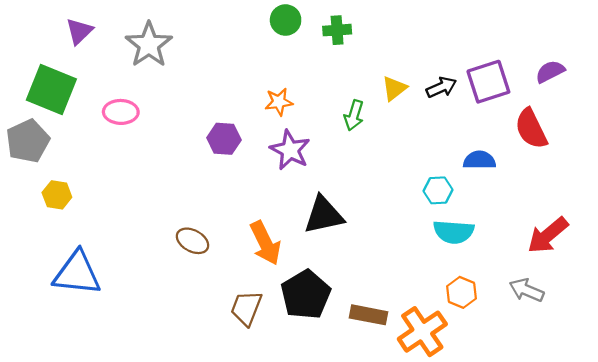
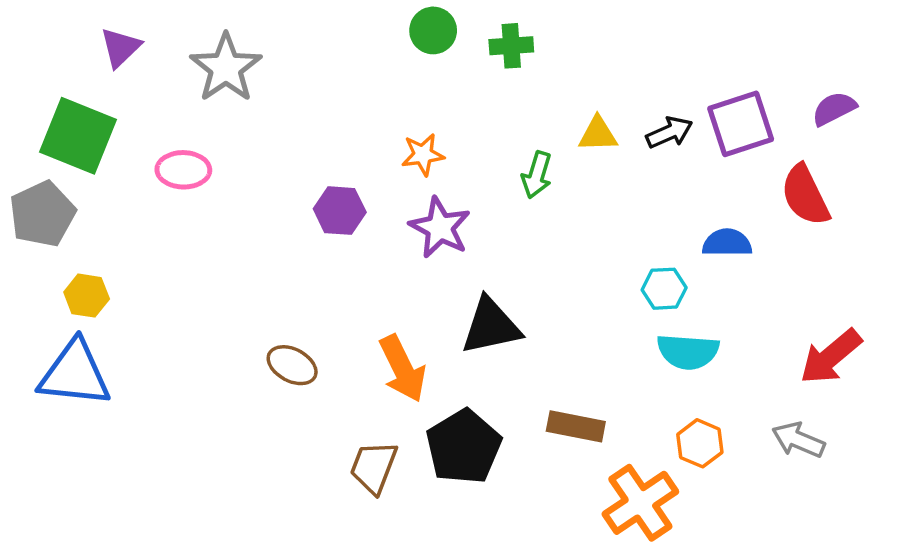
yellow triangle: (394, 88) -> (598, 134), turned 36
blue triangle: (77, 273) -> (75, 374), moved
brown rectangle: (368, 315) -> (576, 426), moved

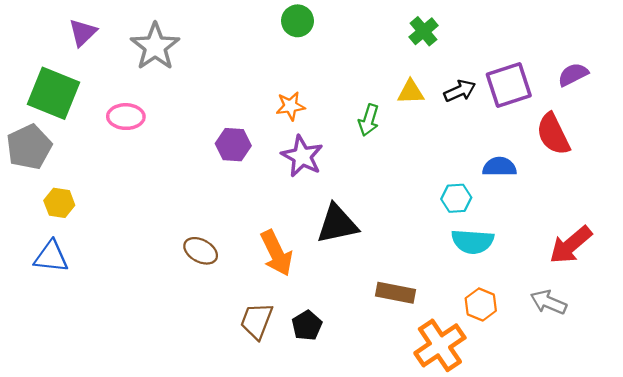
green cross: (511, 46) -> (424, 31), moved, turned -36
blue triangle: (75, 374) -> (51, 257), size x0.7
black pentagon: (464, 447) -> (307, 326), moved, size x0.6

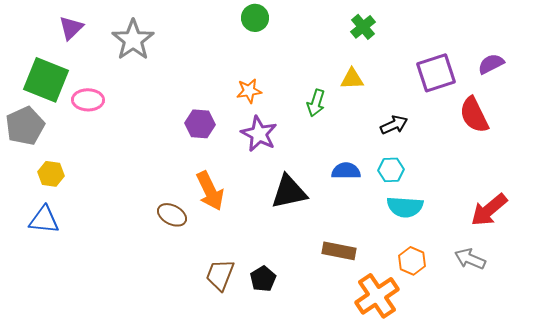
black arrow: (460, 91) -> (394, 125), moved
pink ellipse: (126, 117) -> (88, 100), moved
blue semicircle: (499, 167) -> (346, 171), moved
orange arrow: (276, 253) -> (210, 191), moved

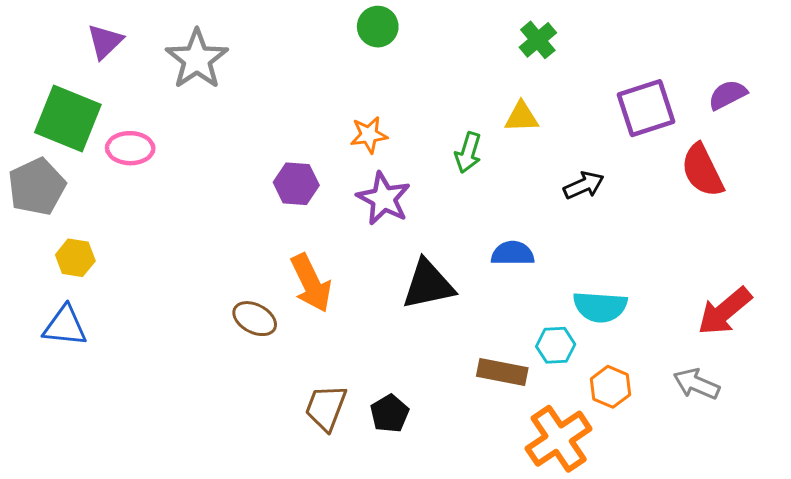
cyan hexagon: (391, 170) -> (556, 345), moved

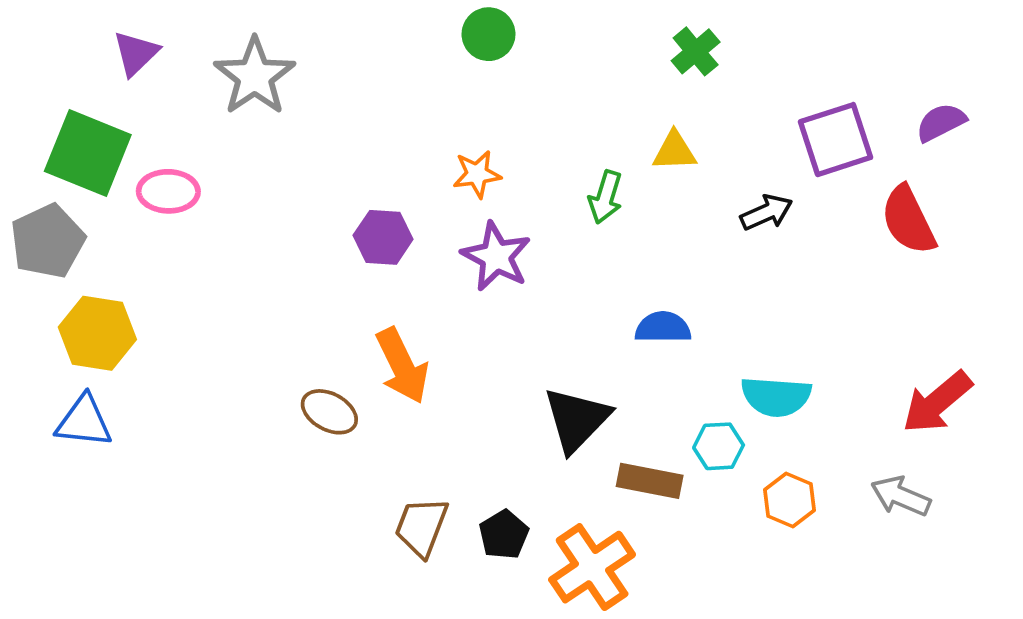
black arrow: (584, 185) -> (766, 212), moved
yellow hexagon: (75, 258) -> (97, 333), size x1.5
black triangle: (428, 285) -> (577, 419), moved, turned -34
orange cross: (559, 439) -> (592, 567), moved

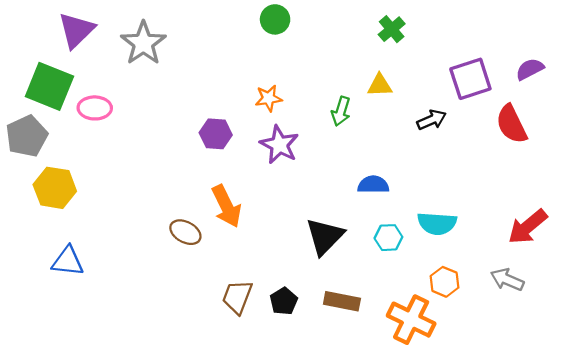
purple triangle: (136, 53) -> (76, 30), size x1.4
blue triangle: (84, 421) -> (68, 261), moved
cyan hexagon: (719, 446) -> (388, 238), moved
brown rectangle: (650, 481) -> (342, 301), moved
orange cross: (592, 567) -> (411, 320), moved, turned -30

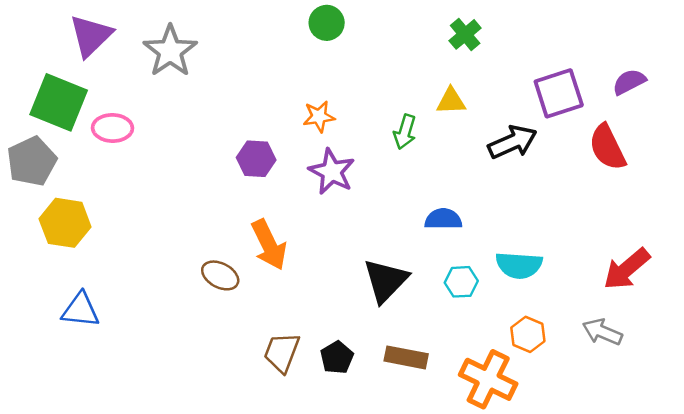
black arrow: (432, 120) -> (513, 142), size x1.4

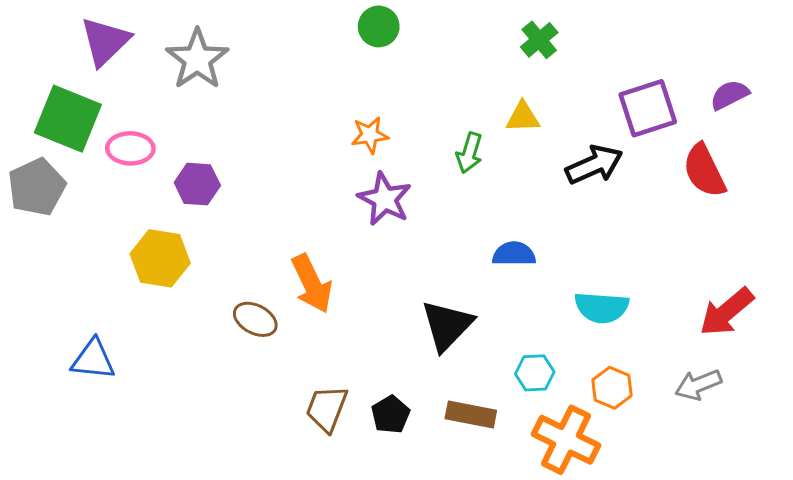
purple hexagon: (256, 159) -> (197, 184), moved
yellow hexagon: (65, 223) -> (160, 258), moved
cyan hexagon: (461, 282) -> (535, 373), moved
gray arrow: (602, 332) -> (698, 385), turned -45

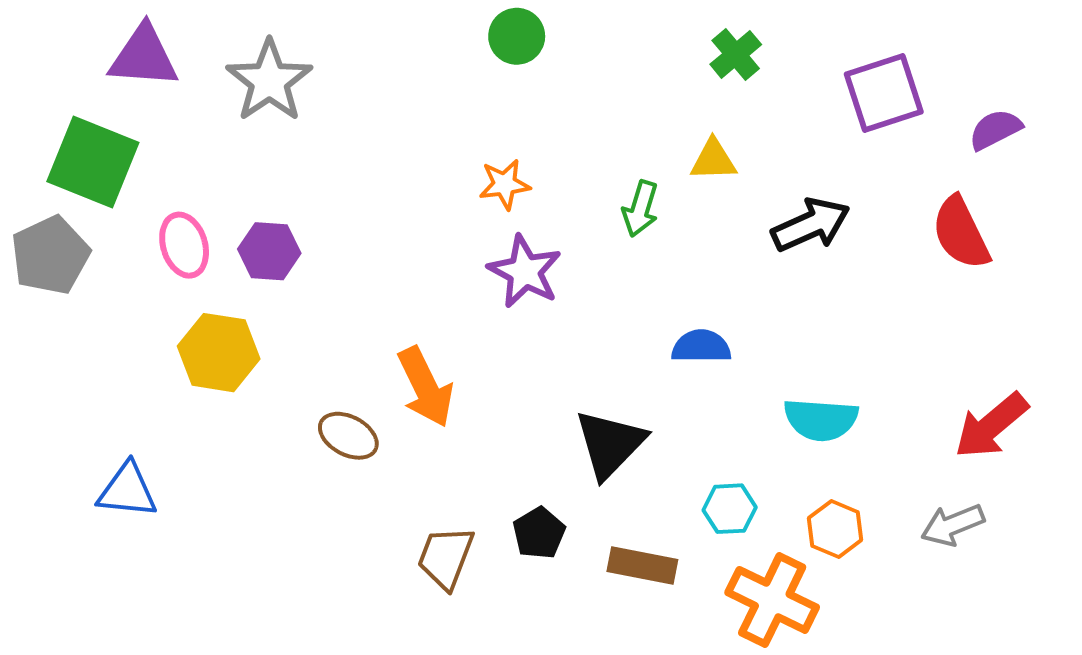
purple triangle: (105, 41) -> (144, 57), turned 48
purple square: (648, 108) -> (884, 93), moved
pink ellipse: (130, 148) -> (184, 245), moved, turned 72
black pentagon: (391, 414) -> (539, 533), moved

